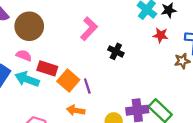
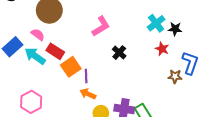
orange arrow: (76, 110) -> (88, 94), moved

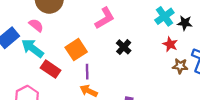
red rectangle: (55, 51) -> (51, 69), moved
orange square: (71, 67) -> (76, 50), moved
brown star: (175, 76) -> (180, 66), moved

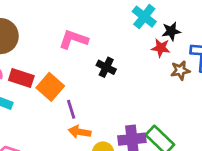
pink L-shape: (105, 18) -> (73, 39), turned -115
black star: (185, 23) -> (171, 31), moved
red rectangle: (51, 69) -> (21, 78), moved

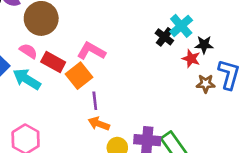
pink L-shape: (73, 39) -> (91, 51), moved
black cross: (106, 67) -> (164, 37), moved

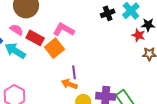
black cross: (164, 37) -> (108, 13), moved, turned 32
purple line: (95, 101) -> (74, 72), moved

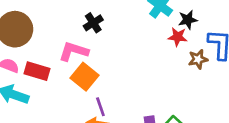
black cross: (108, 13) -> (93, 23), moved
orange square: (54, 48) -> (85, 77), moved

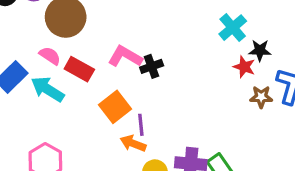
black cross: (93, 23) -> (152, 66), moved
orange square: (85, 77) -> (115, 107), moved

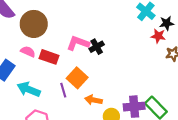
cyan arrow: (48, 89) -> (29, 89), moved
purple line: (141, 125) -> (63, 90), moved

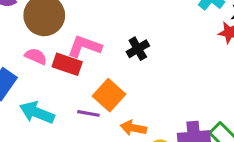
pink L-shape: (78, 43) -> (85, 46), moved
purple line: (63, 90) -> (88, 113), turned -64

